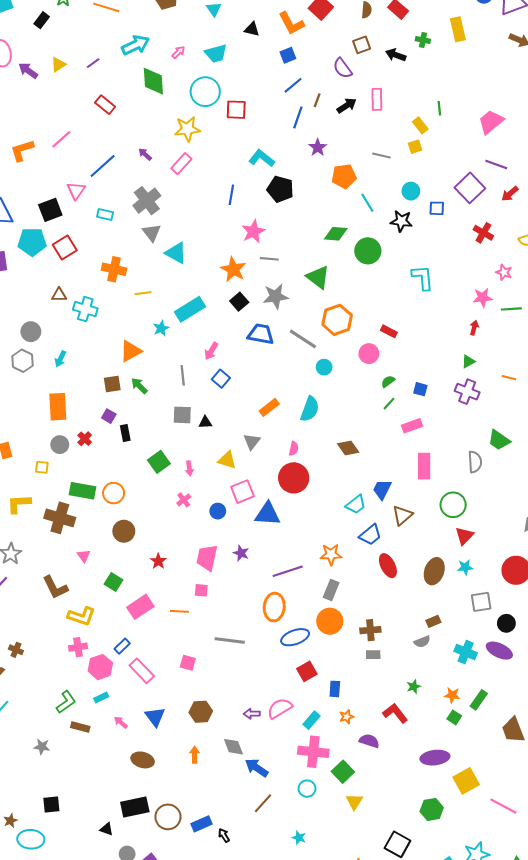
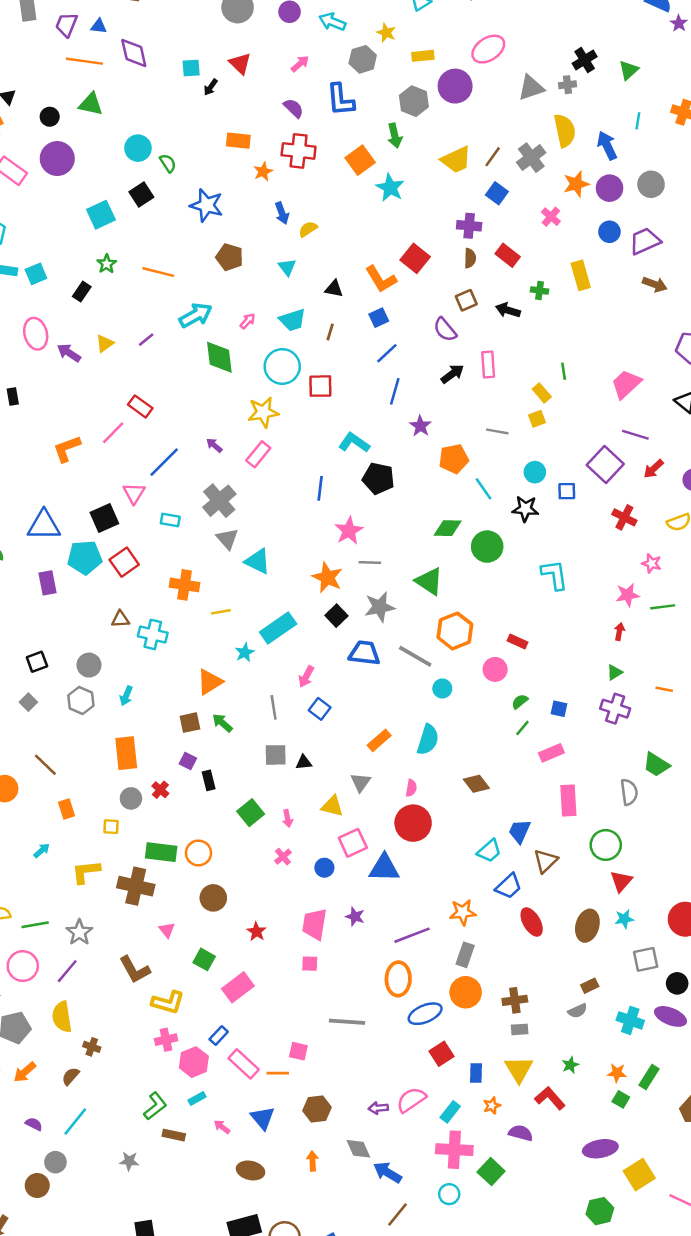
brown line: (317, 100) -> (330, 332), moved
red rectangle: (105, 105) -> (140, 406), moved
orange line: (179, 611) -> (278, 1073), moved
yellow triangle: (354, 802) -> (519, 1069), moved, size x1.4

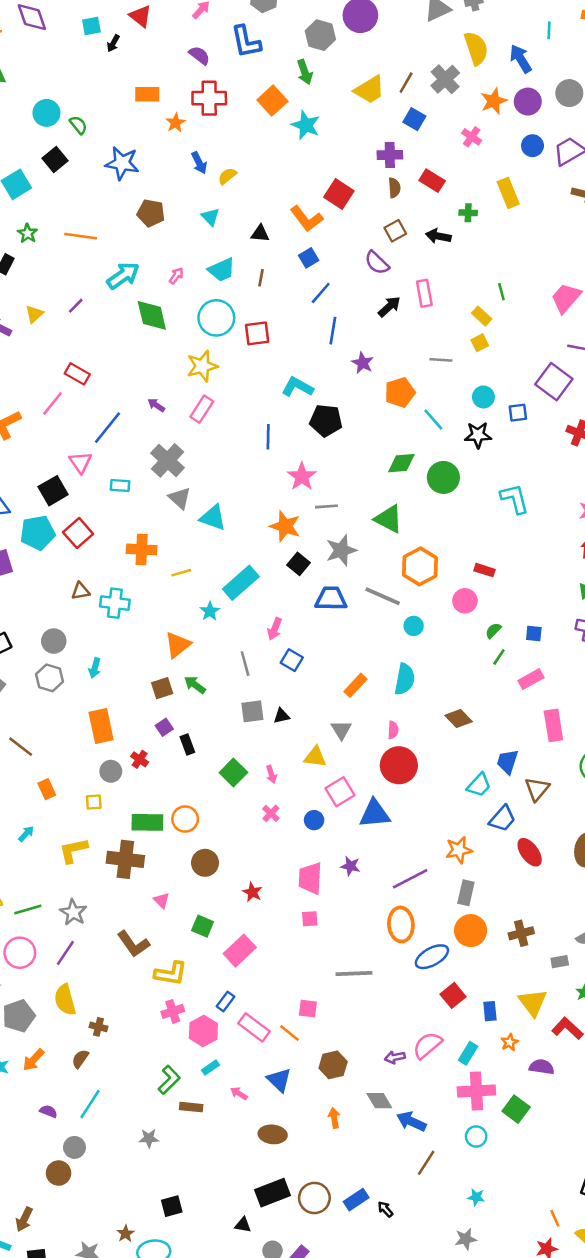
purple square: (188, 761) -> (164, 727), turned 35
gray rectangle: (520, 1029) -> (560, 962), moved
orange line: (278, 1073) -> (289, 1033), turned 45

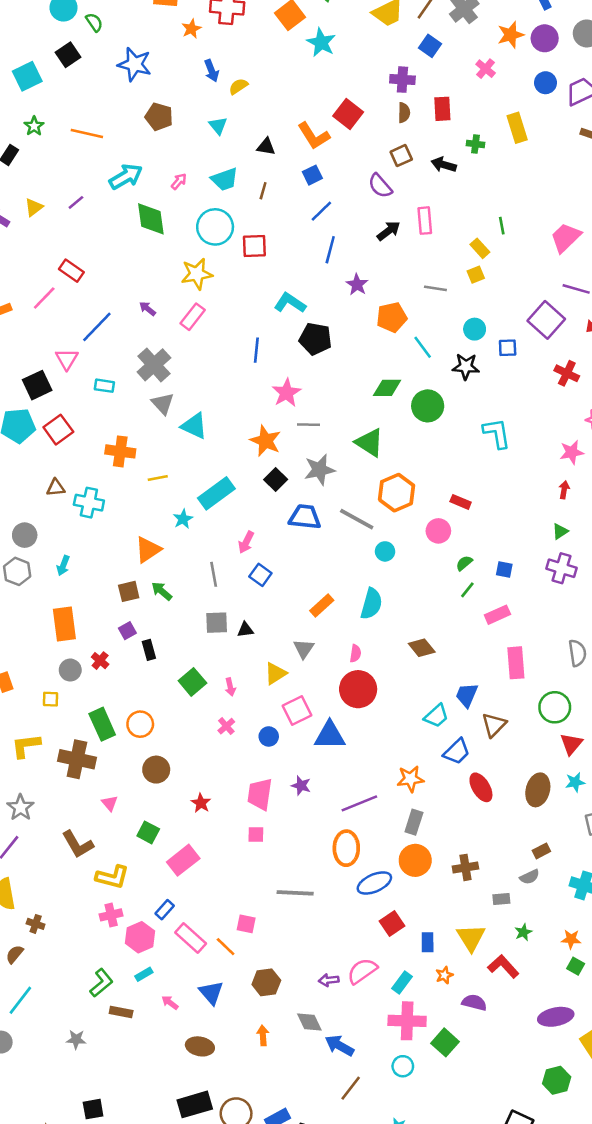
red rectangle: (432, 181) -> (442, 109), turned 50
yellow triangle: (315, 757) -> (275, 674), turned -45
green rectangle: (147, 822) -> (102, 724), turned 60

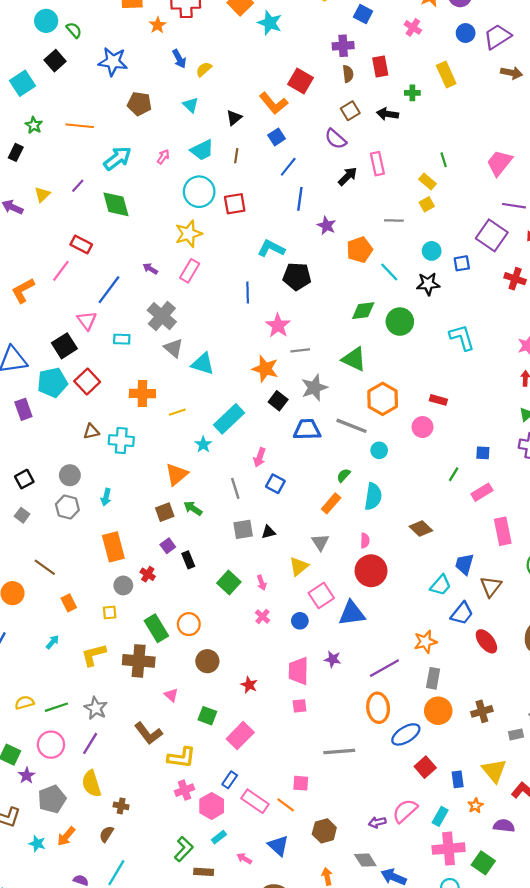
black triangle: (266, 147) -> (234, 118), turned -42
green diamond: (151, 219) -> (116, 204), moved
green semicircle: (464, 563) -> (344, 475), moved

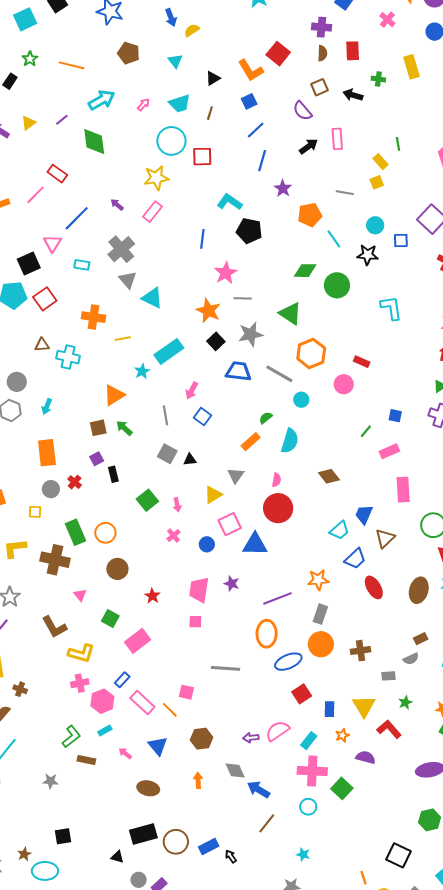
gray square: (243, 529) -> (167, 454), turned 30

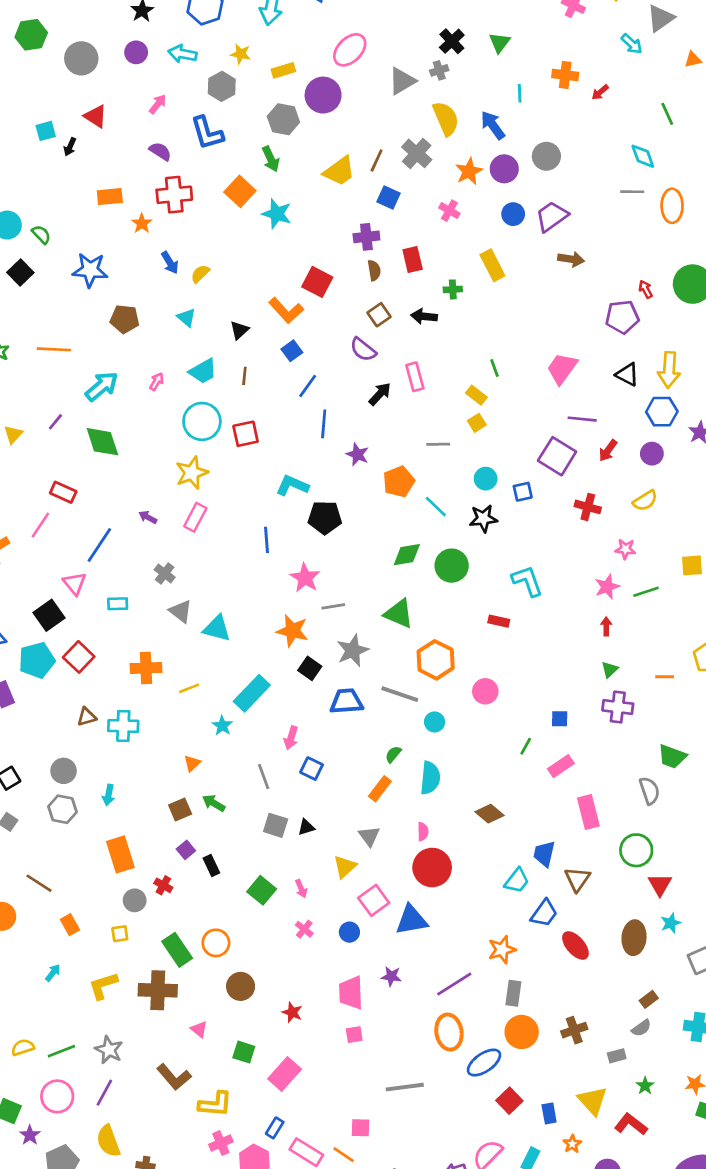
gray cross: (121, 249) -> (165, 573), size x0.6
red rectangle: (362, 362) -> (499, 621), moved
orange triangle: (114, 395) -> (192, 763), size x0.6

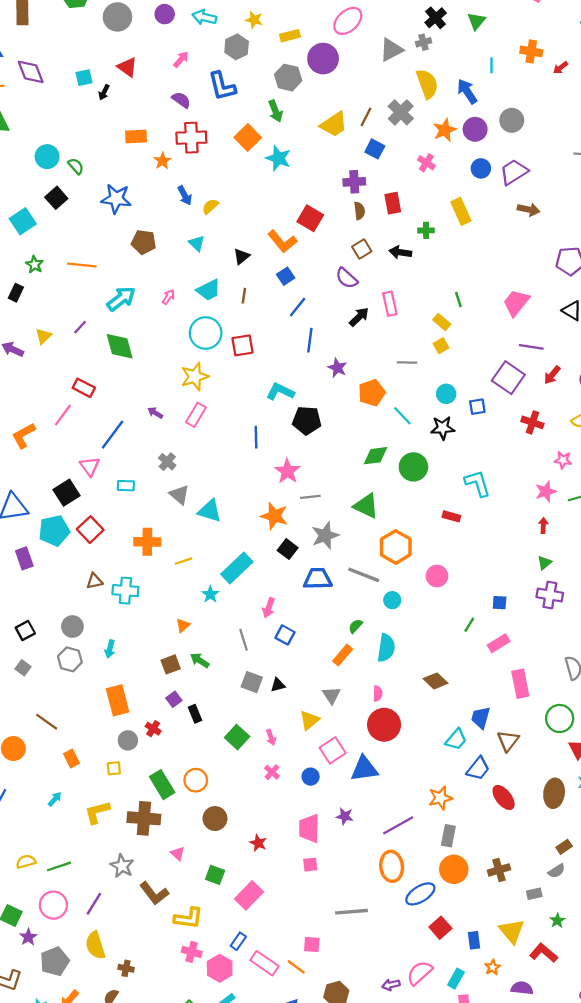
gray star: (109, 1050) -> (122, 866), moved
pink cross: (221, 1143) -> (192, 952), turned 36

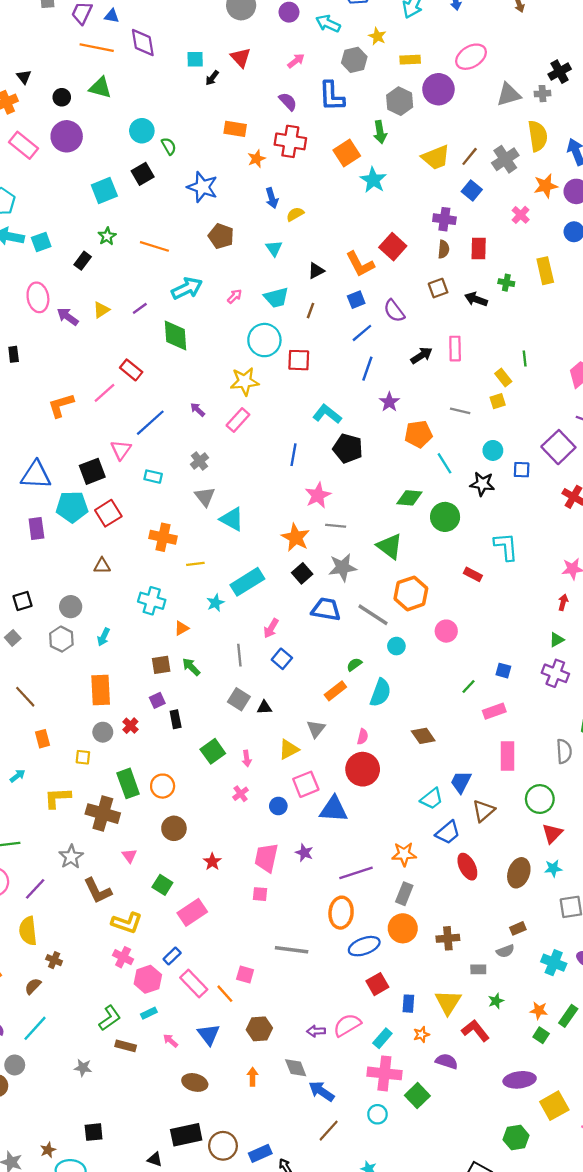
purple semicircle: (347, 278) -> (394, 311), moved
cyan cross: (125, 591) -> (152, 601), moved

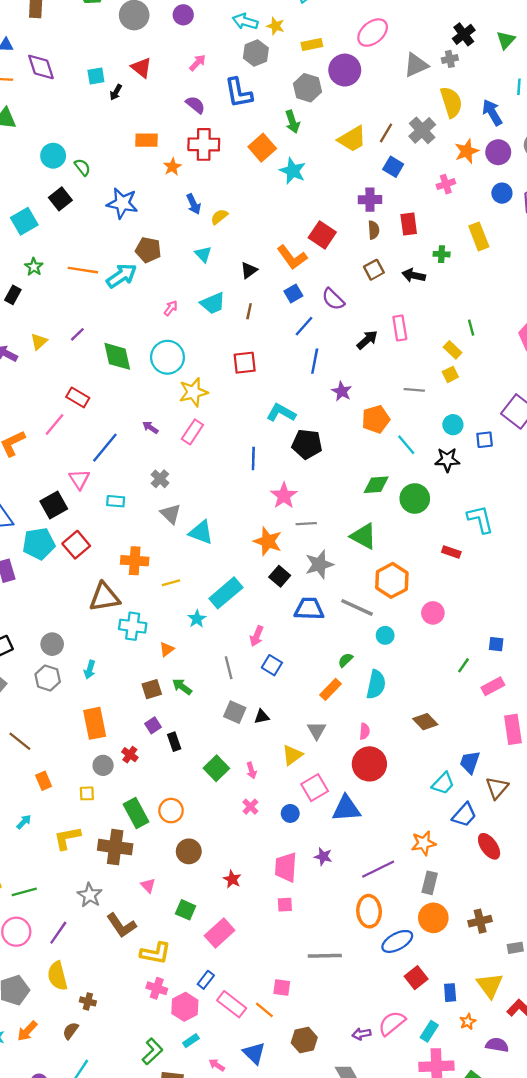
cyan arrow: (328, 24) -> (245, 21), moved
pink cross: (521, 215) -> (446, 184), turned 36
cyan arrow: (187, 288) -> (121, 276), moved
cyan circle: (264, 340) -> (167, 357), moved
brown triangle: (102, 566) -> (104, 597), moved, size x1.8

